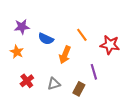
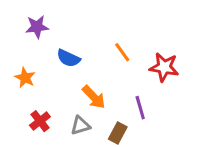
purple star: (22, 27) -> (37, 27), moved
orange arrow: (65, 55) -> (94, 97), moved, turned -66

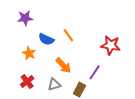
orange line: (122, 52) -> (68, 35), moved
orange star: (25, 78) -> (29, 53), moved
purple line: (140, 108) -> (95, 72), turned 49

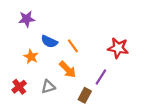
orange line: (68, 35) -> (73, 46), moved
red cross: (27, 81) -> (19, 87), moved
gray triangle: (54, 85) -> (48, 87), moved

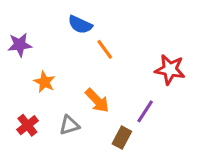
purple star: (27, 19) -> (20, 45), moved
blue semicircle: (49, 42) -> (80, 25), moved
orange line: (73, 46) -> (105, 49), moved

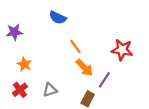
orange line: (105, 49) -> (75, 47), moved
orange star: (44, 82) -> (24, 64), moved
orange arrow: (97, 100) -> (84, 68), moved

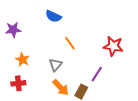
orange arrow: (84, 68) -> (61, 87), moved
red cross: (20, 90) -> (18, 83), turned 32
gray triangle: (50, 90) -> (55, 65), moved, turned -32

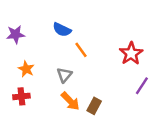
blue semicircle: (53, 16) -> (62, 30), moved
red star: (113, 46) -> (131, 53), turned 30
purple line: (97, 74) -> (142, 86), moved

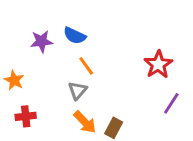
purple star: (15, 34) -> (42, 41), moved
orange line: (81, 50) -> (86, 66), moved
orange star: (26, 69) -> (14, 80), moved

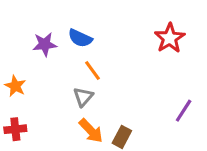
red star: (158, 64) -> (170, 38), moved
red cross: (26, 116) -> (15, 129), moved

